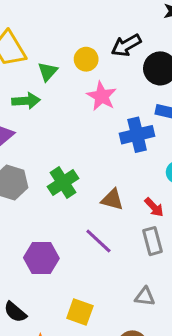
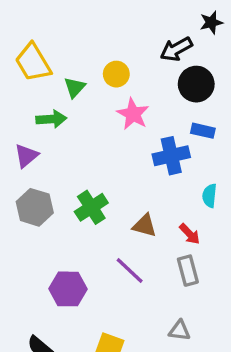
black arrow: (126, 45) -> (176, 49), moved

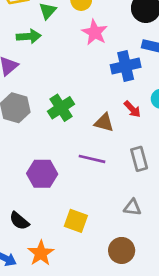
red arrow: (190, 234) -> (132, 109), moved
purple line: (130, 271) -> (92, 159), turned -30

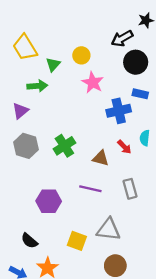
gray triangle: (132, 207) -> (109, 229), moved, size x1.6

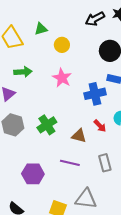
black arrow: (122, 38) -> (95, 19), moved
green triangle: (53, 64) -> (41, 29), moved, turned 32
pink star: (93, 83) -> (62, 78), moved

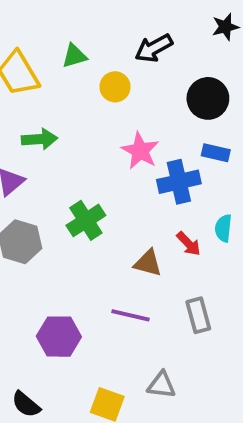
black arrow: (95, 19) -> (154, 48), moved
pink star: (62, 78) -> (140, 151), moved
green cross: (47, 125) -> (86, 220), moved
gray triangle: (86, 199) -> (161, 385), size x0.7

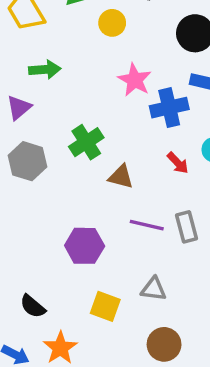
brown triangle: (148, 263) -> (121, 177), moved
purple line: (130, 315) -> (147, 225), moved
purple hexagon: (59, 337) -> (85, 246), moved

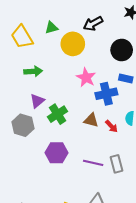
yellow circle: (112, 23) -> (73, 44), size x1.5
purple triangle: (19, 108) -> (37, 101), moved
brown triangle: (121, 177) -> (91, 120), moved
purple hexagon: (85, 246) -> (57, 153), moved

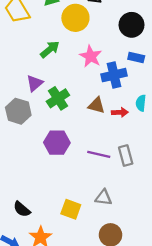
green arrow: (33, 71) -> (50, 49), moved, turned -36
red arrow: (111, 126) -> (120, 112), turned -48

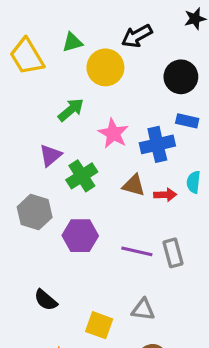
pink star: (91, 56) -> (113, 133), moved
gray hexagon: (18, 111) -> (35, 212), moved
black semicircle: (22, 209) -> (46, 300), moved

